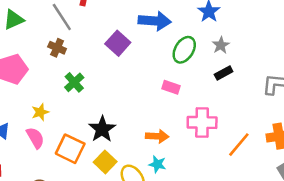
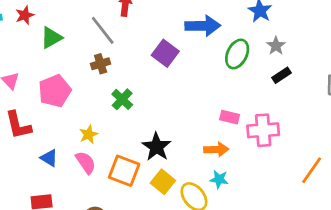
brown cross: (57, 48) -> (101, 64), turned -36
pink rectangle: (171, 87) -> (230, 117), moved
orange line: (239, 145) -> (312, 170), moved

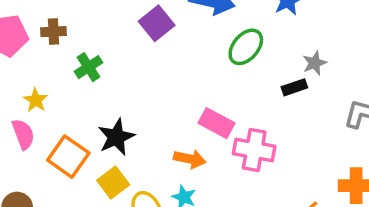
gray star: (276, 46) -> (315, 63), moved
brown cross: (101, 64) -> (54, 32), moved
pink rectangle: (230, 117) -> (216, 123), size x1.4
yellow star: (89, 134) -> (36, 100), turned -30

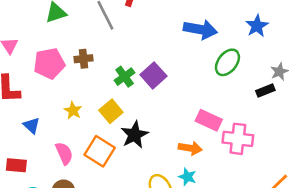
purple square: (157, 23) -> (153, 75), moved
green cross: (88, 67) -> (125, 77), moved
pink semicircle: (23, 134) -> (64, 153), moved
yellow square: (113, 183) -> (111, 111), moved

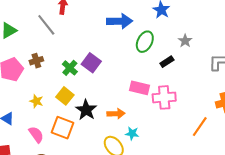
black rectangle: (265, 91) -> (167, 62), moved
orange arrow: (190, 148) -> (116, 114), moved

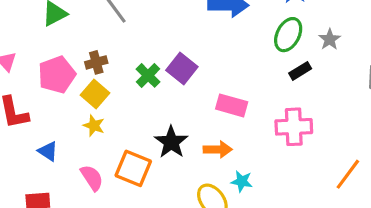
green ellipse: (145, 42) -> (288, 35), moved
pink rectangle: (140, 88) -> (232, 105), moved
yellow square: (65, 96) -> (95, 94), moved

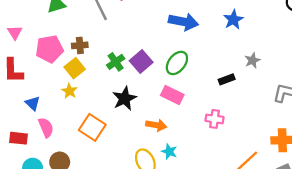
green ellipse: (288, 35) -> (177, 63), moved
pink cross: (294, 127) -> (215, 119), size x0.7
black star: (171, 142) -> (125, 98), moved
pink semicircle: (92, 178) -> (46, 127), moved

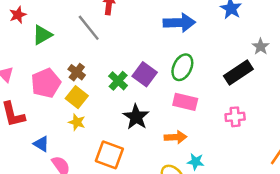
brown cross: (80, 45) -> (77, 72), turned -35
black rectangle: (227, 79) -> (238, 72), size x1.6

